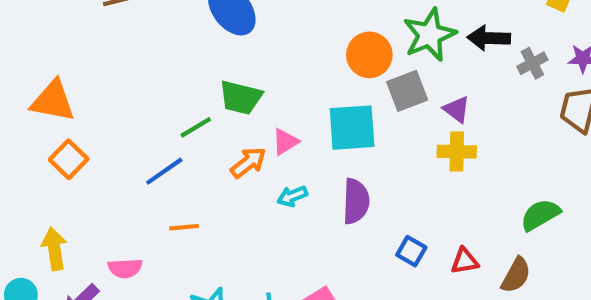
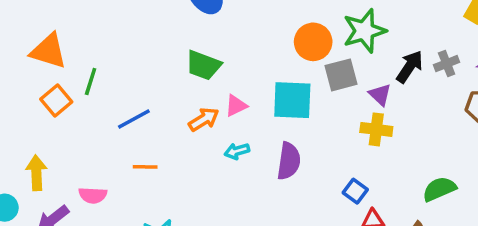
black arrow: (489, 38) -> (410, 67), moved, turned 116
green line: (196, 127) -> (91, 81), moved, turned -48
blue square: (411, 251) -> (355, 191), moved

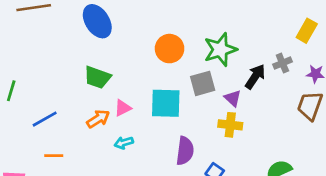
orange circle: (313, 42) -> (170, 49), moved
gray cross: (447, 64) -> (282, 63), moved
purple semicircle: (289, 161) -> (185, 151), moved

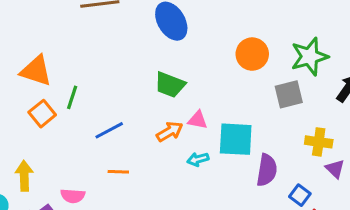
purple triangle: (233, 98) -> (335, 169), moved
cyan square: (166, 103) -> (236, 139), moved
pink triangle: (123, 108) -> (198, 120), turned 36

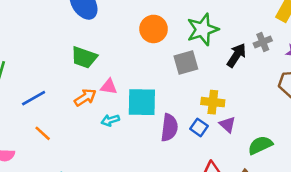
orange line: (118, 172) -> (43, 133), turned 42
blue square: (300, 195) -> (199, 127), moved

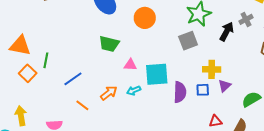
orange circle: (154, 29) -> (145, 18), moved
orange arrow: (85, 97) -> (109, 93), moved
purple triangle: (227, 125) -> (225, 86), turned 40
blue square: (199, 127) -> (203, 90), turned -32

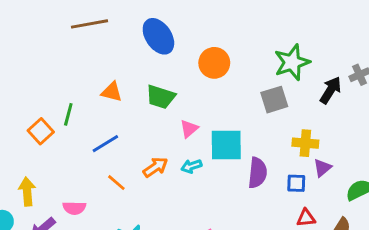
orange triangle: (20, 46) -> (112, 92), moved, size x0.7
pink triangle: (130, 65) -> (189, 129), turned -48
blue square: (203, 90) -> (296, 183), moved

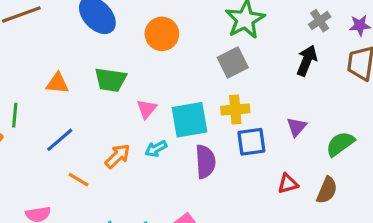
black arrow: (330, 90) -> (307, 60), moved
yellow cross: (305, 143) -> (235, 109), moved
purple semicircle: (258, 173) -> (205, 162), moved
blue square: (296, 183) -> (251, 142), moved, size x1.4

